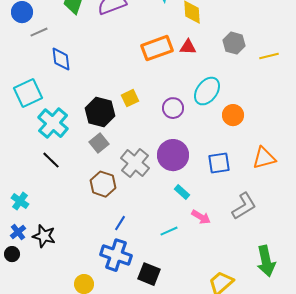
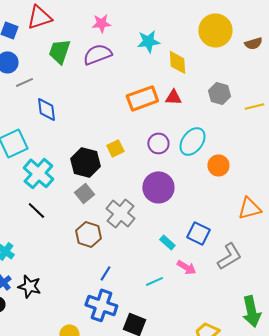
purple circle: (173, 108) -> (158, 143), moved
purple circle: (173, 155) -> (158, 187), moved
blue square: (219, 163) -> (198, 233), moved, turned 35

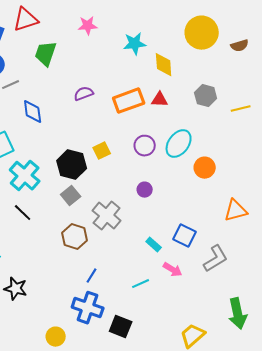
purple semicircle: (97, 54) -> (84, 94), moved, size x0.7
purple circle: (158, 187) -> (145, 190), size x0.5

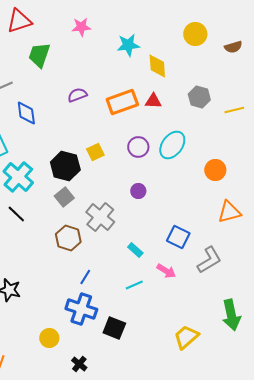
yellow circle: (202, 33) -> (195, 34), size x0.7
orange circle: (205, 168) -> (215, 170), moved
cyan rectangle: (154, 245) -> (135, 250), moved

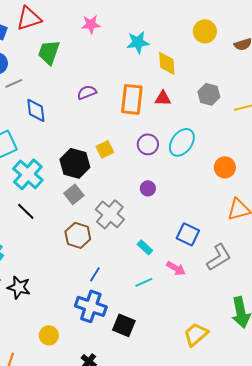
orange rectangle: (122, 102) -> (132, 99), turned -64
yellow circle: (49, 338) -> (49, 335), moved

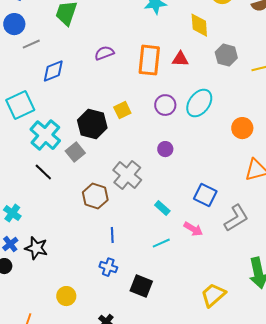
yellow diamond: (167, 63) -> (199, 25), moved
blue diamond: (36, 110) -> (53, 71), turned 75
gray square: (74, 194) -> (75, 152), moved
blue line: (95, 274) -> (112, 235), turned -35
blue cross: (91, 306) -> (108, 267), size x0.6

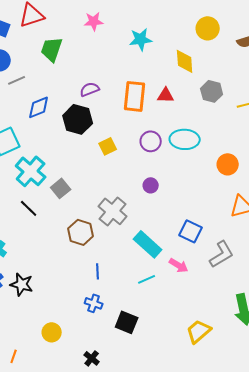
cyan ellipse: (199, 103) -> (185, 139), turned 56
black hexagon: (92, 124) -> (78, 119), moved
cyan rectangle: (162, 208) -> (148, 244), size x1.8

